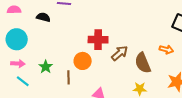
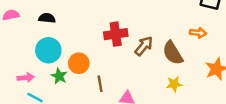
cyan circle: (17, 39) -> (48, 50), moved
orange circle: (83, 61) -> (79, 63), moved
brown line: (69, 77) -> (100, 84), moved

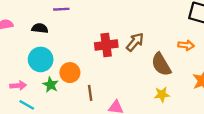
brown arrow: (144, 46) -> (135, 42), moved

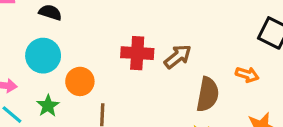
brown semicircle: (161, 64) -> (208, 94), turned -150
green star: (51, 85) -> (48, 106), moved

